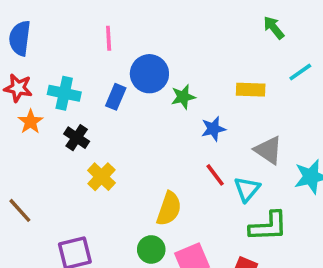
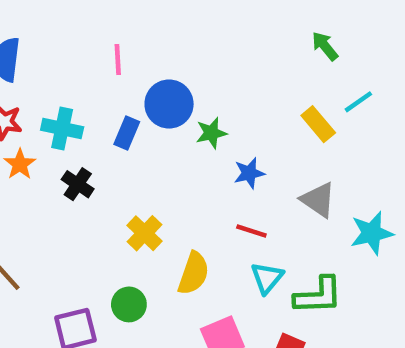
yellow rectangle: (251, 90) -> (318, 124), moved, turned 48
red line: (215, 175) -> (251, 231), turned -35
yellow cross: (101, 177) -> (145, 233), moved
cyan triangle: (247, 189) -> (267, 278), moved
green circle: (151, 249) -> (129, 304), moved

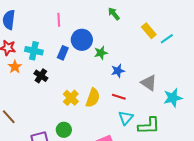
green arrow: (325, 46) -> (114, 14), moved
yellow rectangle: (318, 124) -> (149, 31), moved
yellow semicircle: (194, 273) -> (93, 98), moved

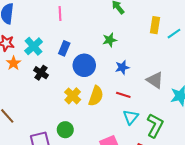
yellow rectangle: (149, 31) -> (155, 25), turned 49
blue circle: (82, 40) -> (84, 65), moved
cyan cross: (34, 51) -> (34, 46), turned 36
green star: (101, 53) -> (110, 40), moved
green L-shape: (149, 126) -> (155, 125), turned -60

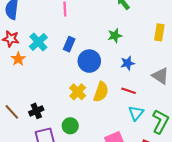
yellow rectangle: (155, 25) -> (159, 32), moved
black cross: (41, 73) -> (36, 111), moved, turned 32

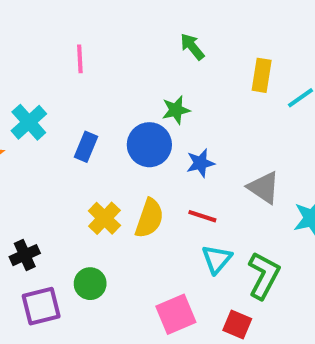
yellow rectangle: (159, 32) -> (262, 75), moved
blue rectangle: (69, 44) -> (86, 147), moved
blue circle: (89, 61) -> (149, 145), moved

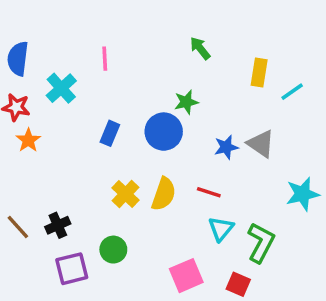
cyan cross: (29, 122) -> (61, 88), moved
blue star: (200, 163) -> (226, 147), moved
gray triangle: (264, 188) -> (261, 144), moved

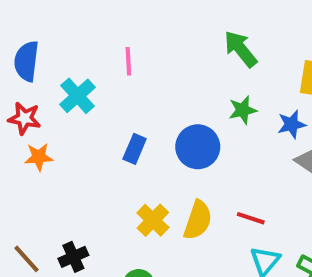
green arrow: (200, 48) -> (241, 49), size x1.4
green star: (186, 102) -> (243, 110), moved
orange star: (28, 140) -> (39, 157), turned 30
blue star: (226, 147) -> (292, 124), moved

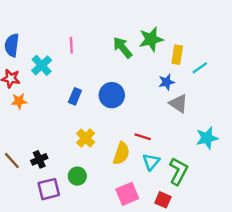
green arrow: (241, 49) -> (122, 48), moved
green star: (243, 110) -> (151, 39), moved, size x1.5
yellow semicircle: (198, 220) -> (121, 153), moved

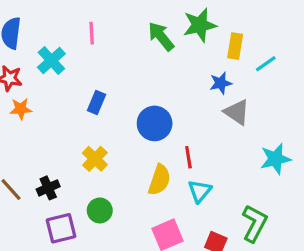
blue circle: (112, 95) -> (155, 123), moved
red line: (143, 137) -> (188, 157), turned 63
yellow cross: (86, 138) -> (95, 159), moved
green L-shape: (178, 171) -> (255, 223), moved

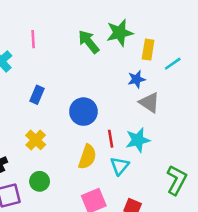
cyan star: (275, 159) -> (138, 140), moved
green L-shape: (255, 223) -> (177, 180), moved

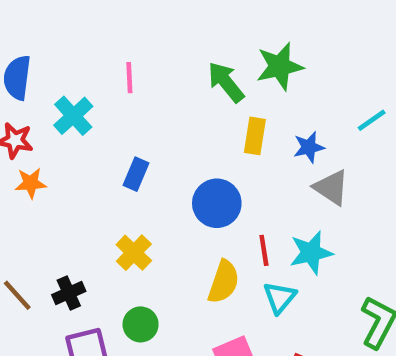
yellow rectangle: (148, 50) -> (255, 136), moved

